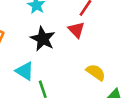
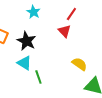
black star: (43, 39) -> (26, 41), moved

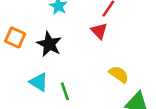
cyan triangle: (24, 63) -> (39, 82), moved

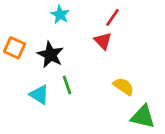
green line: (65, 91) -> (67, 85), moved

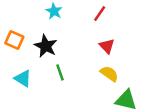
red triangle: (103, 41) -> (107, 46), moved
cyan triangle: (39, 95) -> (23, 78), moved

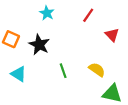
red triangle: (107, 46) -> (112, 35), moved
green line: (60, 72) -> (63, 71), moved

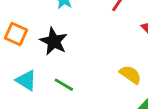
green line: (63, 71) -> (64, 85), moved, turned -40

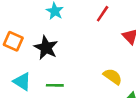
green line: (64, 85) -> (55, 85), turned -30

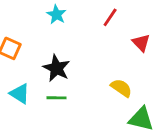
black star: (46, 48) -> (56, 68), moved

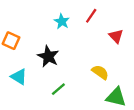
cyan star: (56, 15) -> (62, 21), moved
green line: (56, 98) -> (58, 89), moved, turned -42

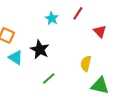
yellow semicircle: (100, 72) -> (86, 64), turned -112
cyan triangle: (19, 77) -> (16, 58), moved

